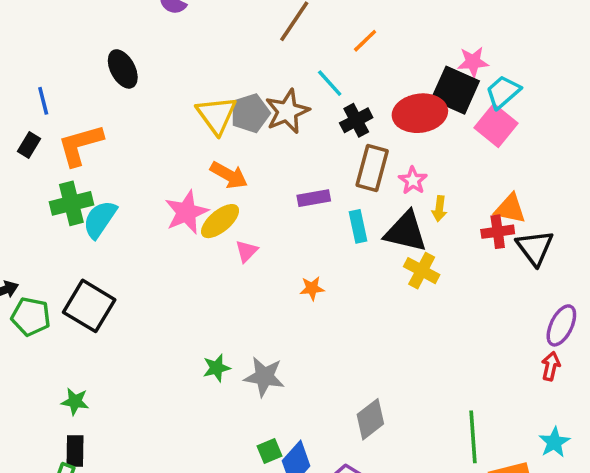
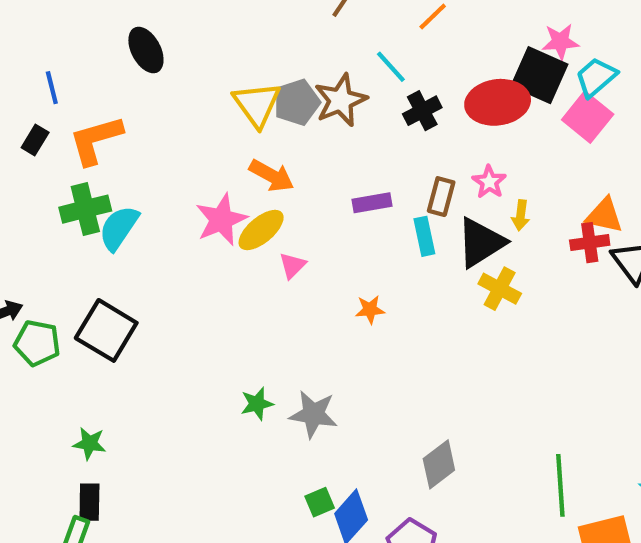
brown rectangle: (372, 168) -> (441, 197), moved, size x0.7
black triangle: (406, 232) -> (481, 243), turned -45

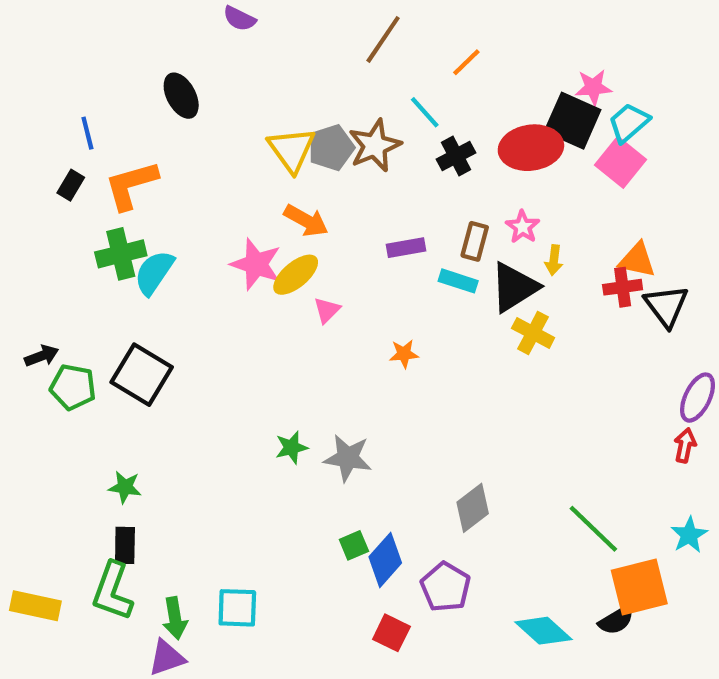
pink star: (221, 220) -> (256, 264), turned -30
cyan rectangle: (424, 236) -> (458, 281), turned -60
green line: (560, 485) -> (593, 529), turned -42

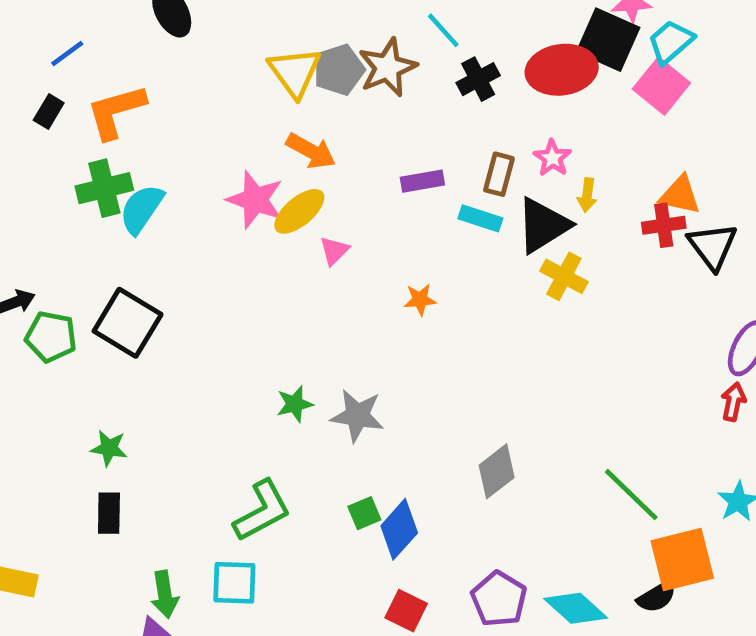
blue line: (87, 133) -> (67, 53), turned 68
purple pentagon: (446, 587) -> (499, 599), moved
green L-shape: (112, 591) -> (262, 511), moved, turned -138

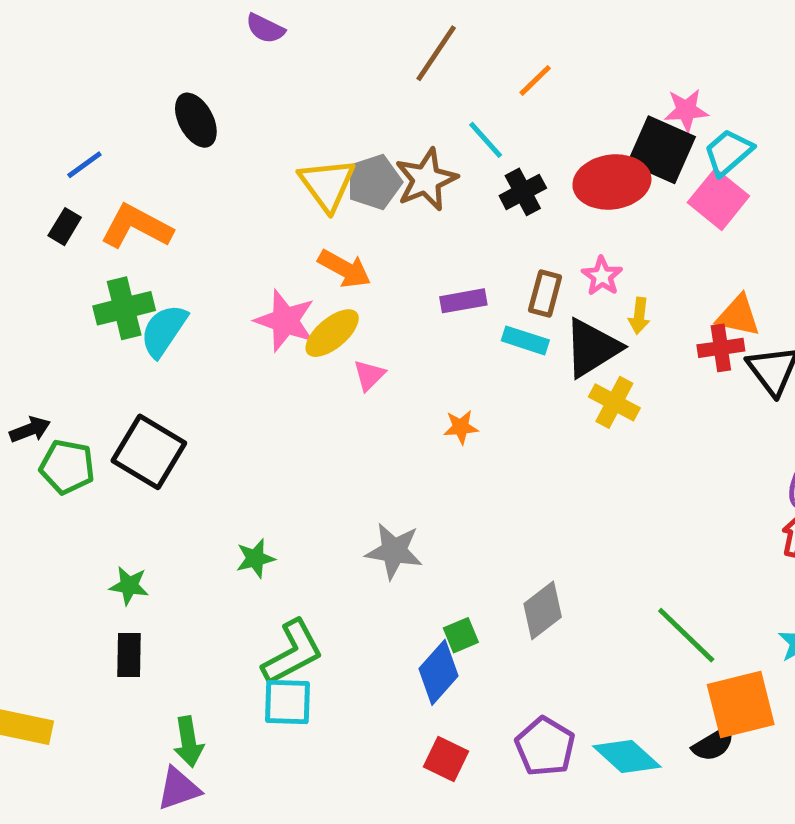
orange L-shape: (116, 112) -> (136, 227), turned 44
green star: (295, 404) -> (255, 558), moved
green square: (364, 513) -> (461, 635), moved
cyan square: (234, 583) -> (288, 702), moved

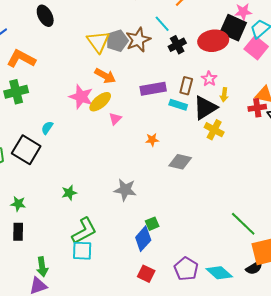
purple rectangle: (463, 301) -> (153, 89), size x1.4
cyan semicircle: (164, 331) -> (47, 128), moved, size x0.6
gray diamond: (543, 610) -> (180, 162), moved, turned 50

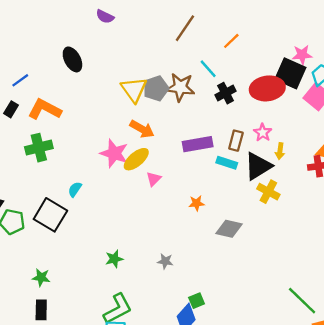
brown star: (138, 40) -> (180, 87), turned 30
gray star: (125, 190) -> (165, 261), size x0.6
green star: (69, 193) -> (114, 259), moved

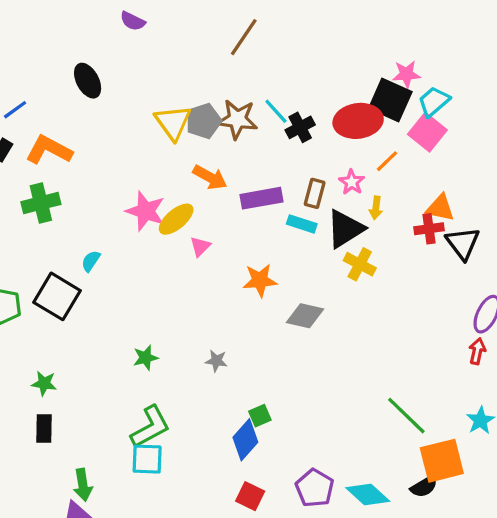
orange line: (231, 41) -> (387, 161), moved
cyan line: (208, 69) -> (276, 111), moved
orange arrow: (142, 129) -> (210, 177), moved
orange star: (197, 203) -> (260, 280), size x1.5

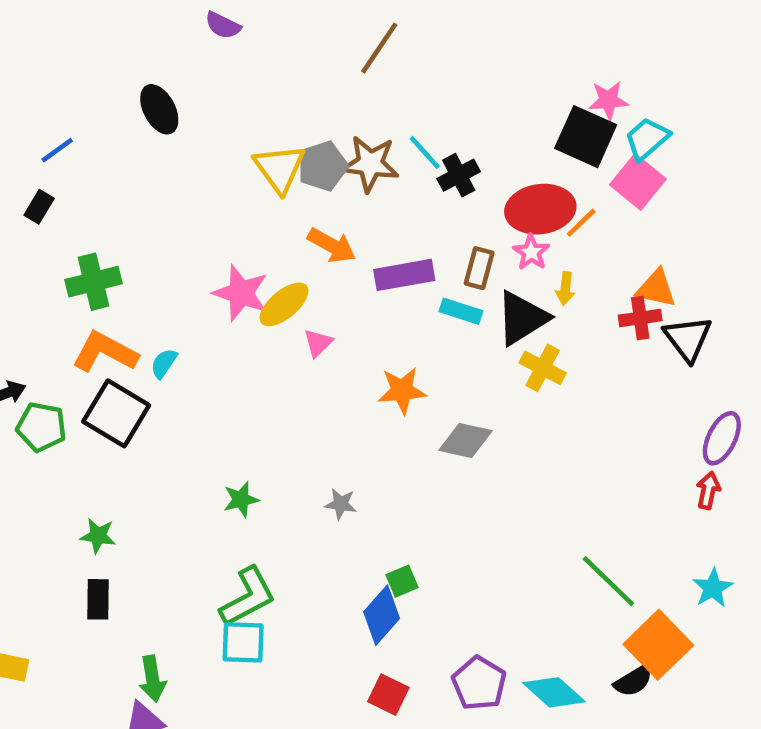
red ellipse: (358, 121) -> (540, 209), moved
orange L-shape: (49, 150) -> (105, 352), moved
orange square: (442, 461) -> (658, 645), turned -30

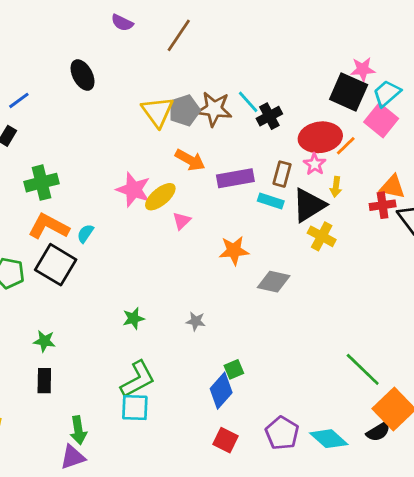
brown line: (379, 48) -> (179, 35), moved

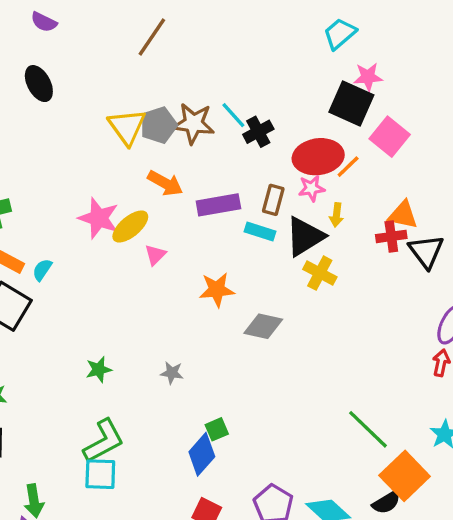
purple semicircle: (122, 23) -> (44, 22), moved
cyan trapezoid: (387, 93) -> (340, 34), moved
pink star: (315, 164) -> (311, 188), turned 30

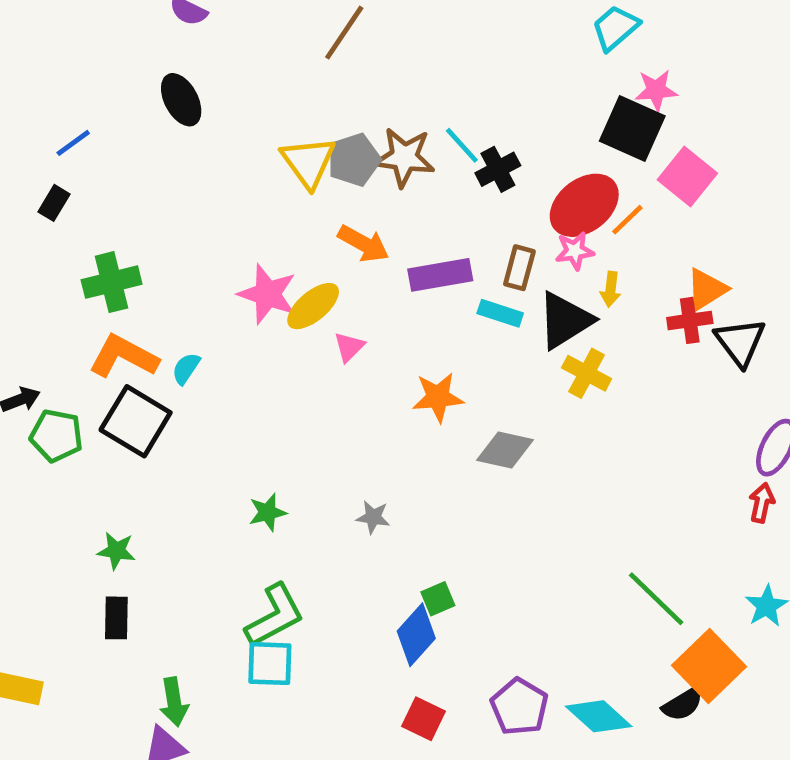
red ellipse: (318, 157) -> (584, 205), turned -30
orange triangle: (403, 215) -> (707, 289), turned -44

